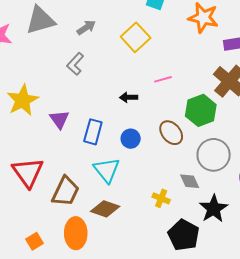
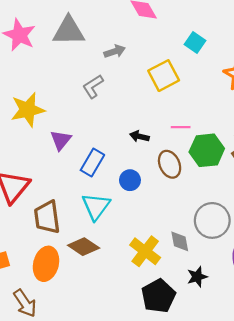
green hexagon: (201, 110) -> (207, 150), moved
brown ellipse: (171, 133) -> (170, 164), moved
brown trapezoid: (66, 191) -> (47, 217), turned 132
yellow cross: (161, 198) -> (145, 251), size x1.6
black star: (214, 209) -> (197, 277), size x0.7

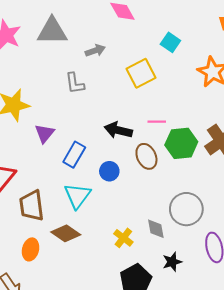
gray L-shape: (93, 86) -> (75, 83), turned -65
black arrow: (139, 136) -> (118, 130), size x1.5
yellow cross: (145, 251) -> (123, 238), size x0.7
orange ellipse: (46, 264) -> (31, 249), size x0.7

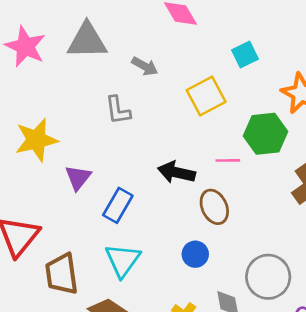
cyan square: (170, 42) -> (245, 54), turned 30
gray arrow: (95, 51) -> (145, 66), turned 48
green hexagon: (181, 143) -> (265, 134), moved
blue circle: (109, 171) -> (195, 254), moved

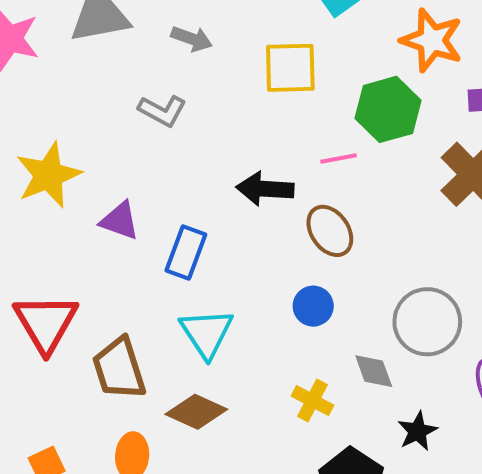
yellow square: (206, 96) -> (290, 68), turned 36
gray L-shape: (118, 110) -> (162, 111), turned -44
purple triangle: (78, 177) -> (120, 221), turned -40

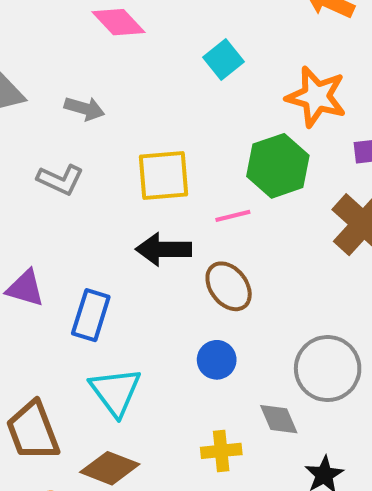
yellow square: (290, 68) -> (163, 176), moved
yellow cross: (312, 401) -> (221, 451), turned -30

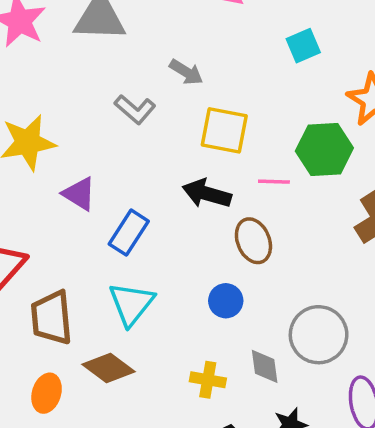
gray arrow: (84, 109) -> (186, 72), moved

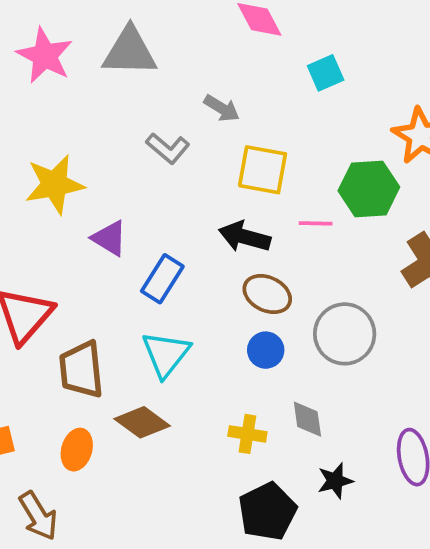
cyan square: (303, 46) -> (326, 73), moved
brown ellipse: (253, 241) -> (267, 294), moved, turned -42
gray circle: (319, 335) -> (345, 334), moved

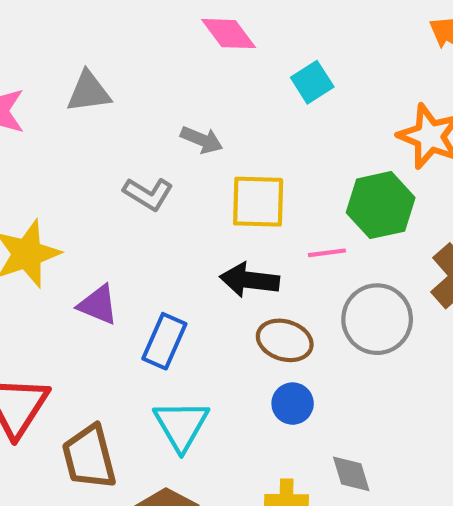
gray triangle: (130, 51) -> (89, 92), size x0.7
gray circle: (345, 334) -> (377, 319), moved

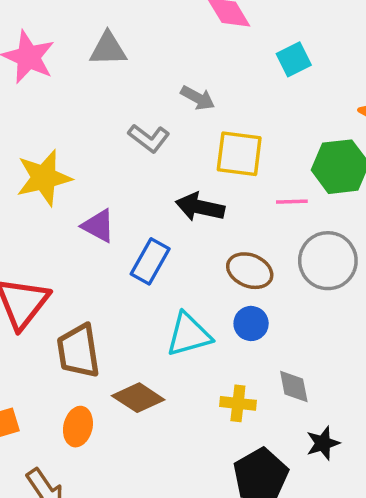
black arrow: (249, 280) -> (200, 207), moved
cyan triangle: (181, 425) -> (189, 335), moved, turned 39

